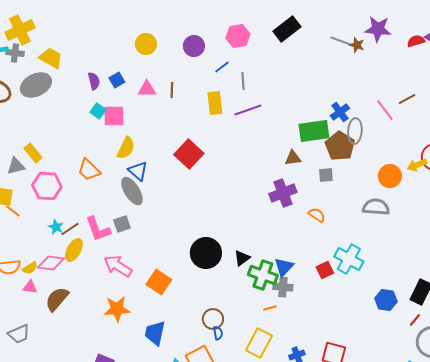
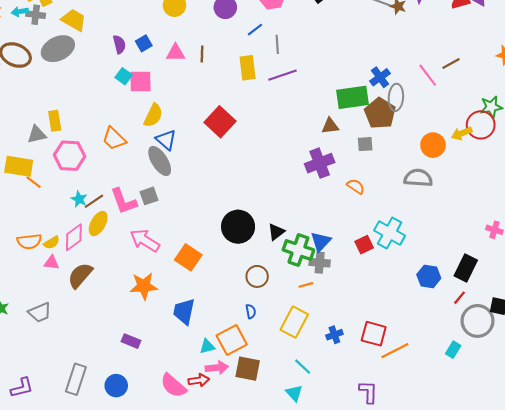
yellow rectangle: (33, 153) -> (55, 121), turned 30
pink diamond: (51, 263) -> (74, 237), turned -44
brown circle: (213, 319) -> (257, 276), moved

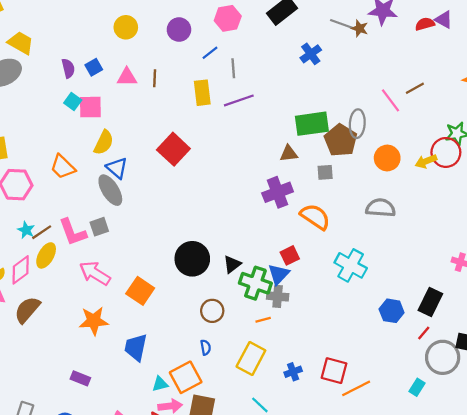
blue cross: (380, 77) -> (311, 54), moved
orange circle: (433, 145) -> (387, 158), moved
orange semicircle: (356, 186) -> (315, 217), size x1.6
red square: (364, 245) -> (290, 255), moved

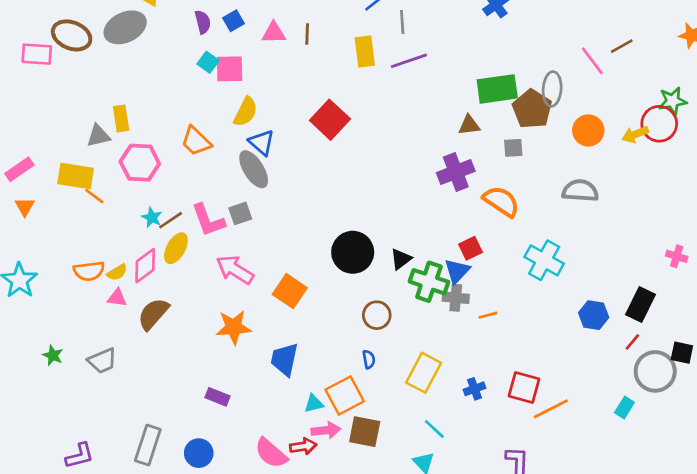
orange line: (263, 320) -> (488, 315), moved

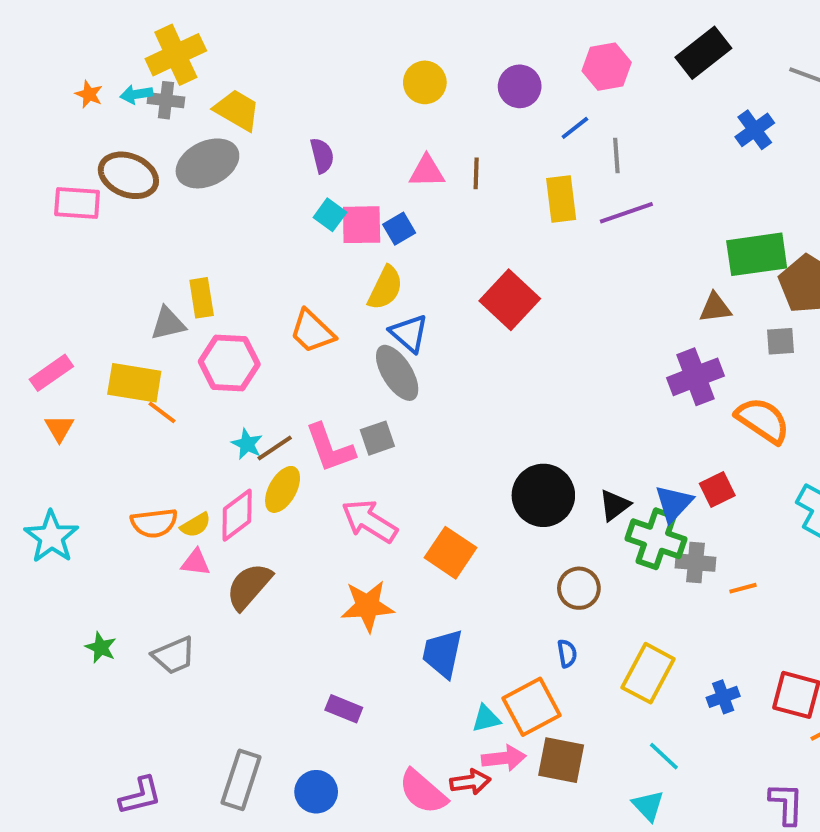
blue square: (234, 21) -> (399, 229), moved
blue triangle: (457, 271) -> (674, 503), moved

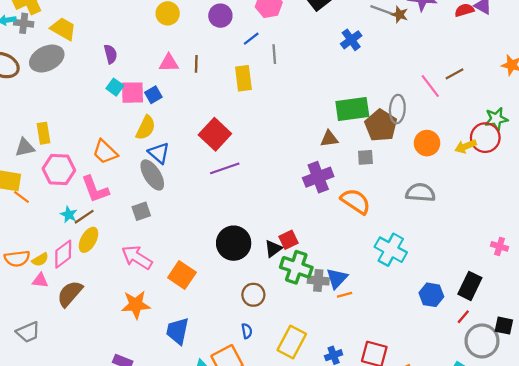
purple line: (626, 213) -> (225, 168), moved
pink L-shape: (330, 448) -> (95, 189), moved
red square: (717, 489) -> (289, 240), moved
blue triangle: (674, 503) -> (337, 278), moved

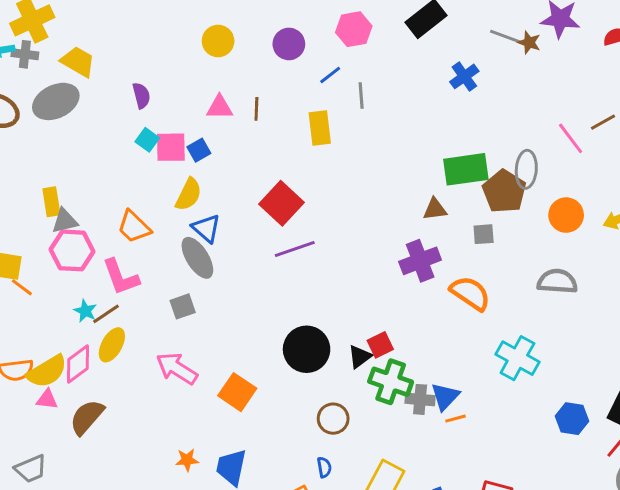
gray triangle: (25, 147) -> (65, 221), moved
yellow semicircle: (40, 260) -> (47, 371), size x1.8
orange star: (136, 305) -> (187, 460), moved, size x0.6

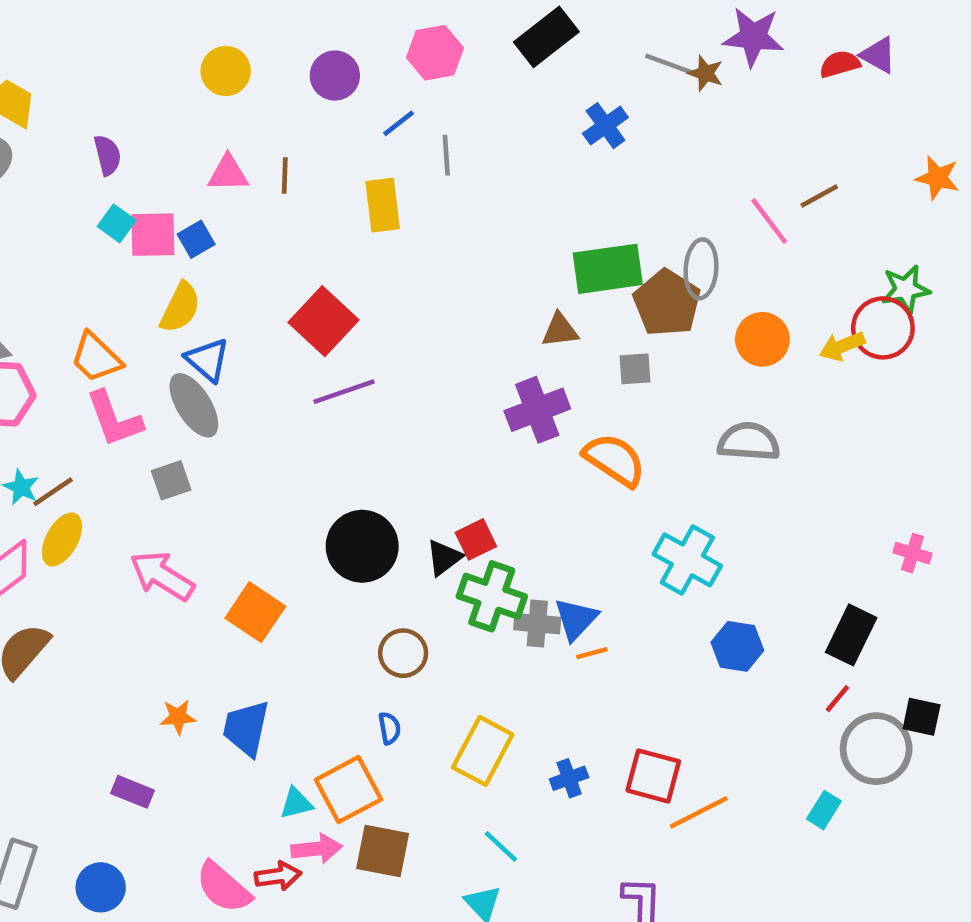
pink L-shape: (121, 277) -> (114, 419), moved
blue hexagon: (572, 419) -> (737, 646), moved

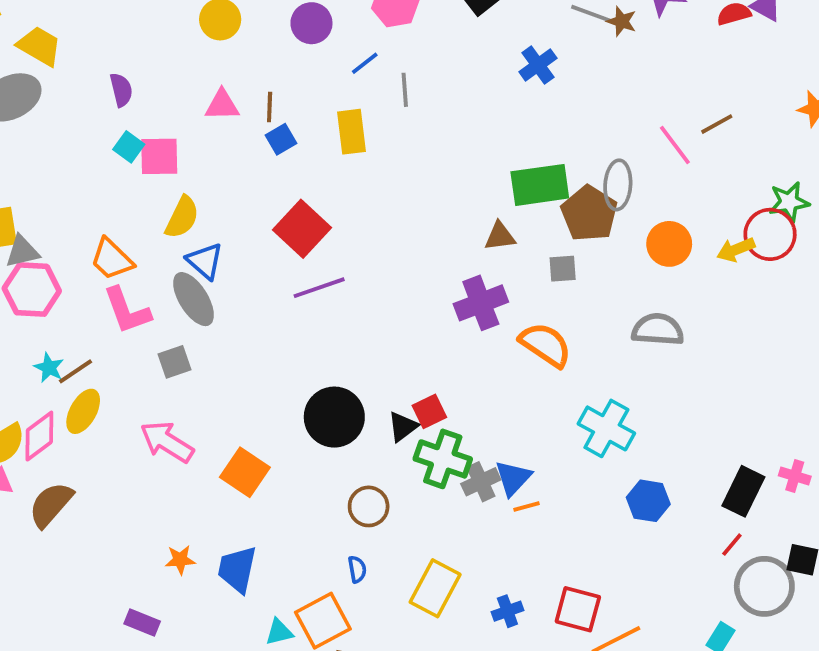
blue square: (196, 239) -> (281, 139), moved
pink cross: (912, 553) -> (795, 476), moved
gray cross: (537, 624) -> (481, 482), turned -30

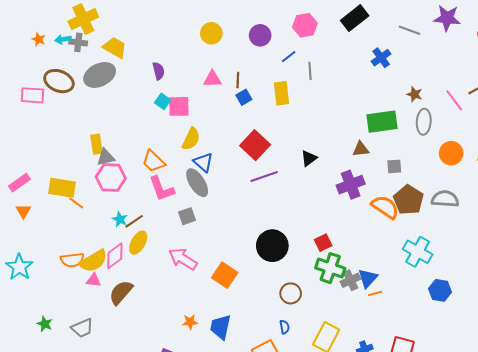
brown star: (622, 21) -> (415, 94), moved
brown pentagon: (589, 213) -> (408, 200), moved
black triangle: (403, 427) -> (309, 158), moved

